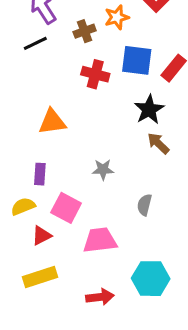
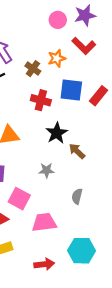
brown cross: (85, 31) -> (33, 69), turned -35
black star: (149, 110) -> (57, 133), moved
brown arrow: (158, 143) -> (77, 151), moved

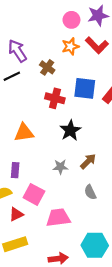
orange star: (57, 58) -> (70, 46), moved
brown arrow: (77, 151) -> (88, 161), moved, turned 91
gray semicircle: (77, 196) -> (90, 192), turned -40

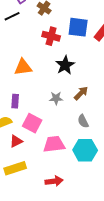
cyan hexagon: (95, 245) -> (85, 150), moved

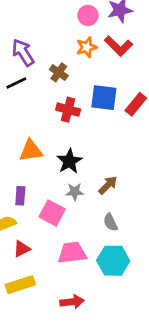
black star: (65, 65) -> (69, 161), moved
pink square: (32, 123) -> (52, 213), moved

